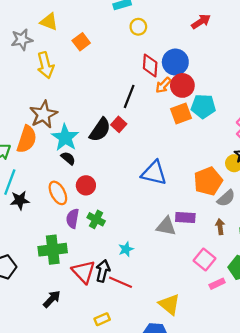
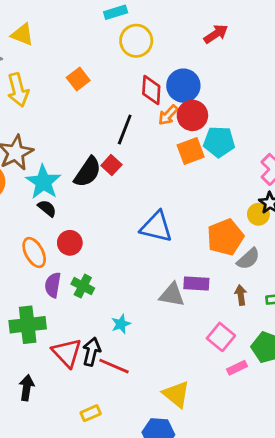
yellow circle: (138, 27) -> (136, 41), size x1.5
orange square: (81, 42) -> (78, 79), moved
black arrow: (52, 299) -> (27, 388), turned -36

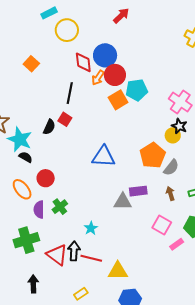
black semicircle: (88, 172) -> (49, 127), size x0.7
green cross: (83, 286) -> (60, 207), turned 35
yellow triangle: (176, 394) -> (118, 271), moved, turned -30

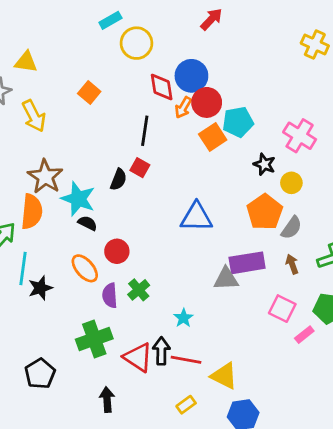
black star: (179, 126) -> (264, 164), moved
purple rectangle: (138, 191) -> (247, 263), size x1.4
yellow triangle: (118, 271) -> (224, 376), turned 30
yellow rectangle: (81, 294) -> (186, 405), moved

